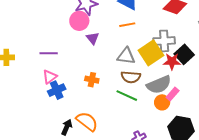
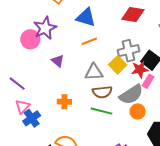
pink circle: (79, 21) -> (30, 39), moved
purple line: (49, 53) -> (17, 84), turned 48
yellow square: (151, 53) -> (118, 65), size x0.7
pink rectangle: (173, 94) -> (148, 81), moved

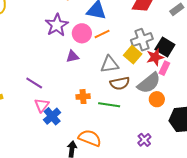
pink circle: (30, 39) -> (82, 33), moved
purple triangle: (58, 61) -> (72, 57), turned -48
green line: (102, 111) -> (109, 105), moved

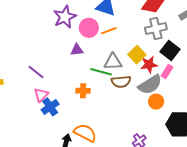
gray cross: (142, 40) -> (156, 29), moved
red star: (155, 57) -> (149, 65), moved
green line: (109, 105) -> (101, 72), moved

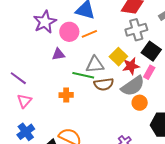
blue cross: (50, 107) -> (26, 132), moved

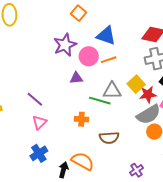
brown semicircle: (104, 84) -> (109, 138), moved

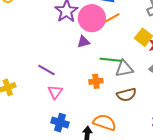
pink circle: (89, 56) -> (92, 18), size x1.4
gray triangle: (112, 91) -> (124, 69), moved
blue cross: (39, 153) -> (60, 123), turned -30

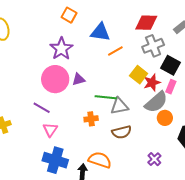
pink circle: (92, 18) -> (55, 79), moved
orange line: (112, 18) -> (115, 51), moved
blue cross: (60, 123) -> (55, 160), size x1.4

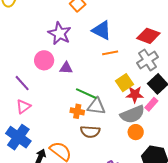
gray cross: (153, 46) -> (147, 60), turned -30
purple star: (61, 49) -> (60, 33), turned -30
pink circle: (55, 79) -> (44, 60), size x0.7
orange cross: (91, 119) -> (77, 111), moved

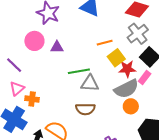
orange line: (110, 53) -> (105, 43), moved
green line: (86, 94) -> (79, 71), turned -30
orange cross: (77, 111) -> (32, 99), moved

